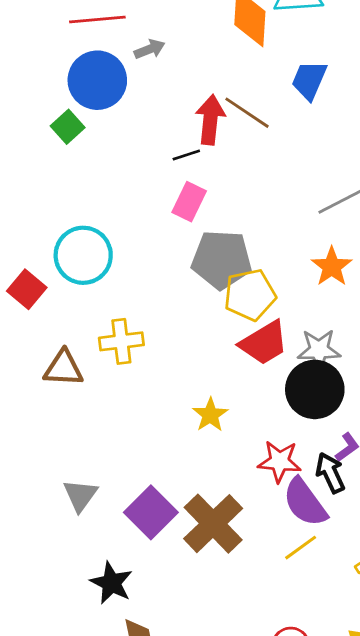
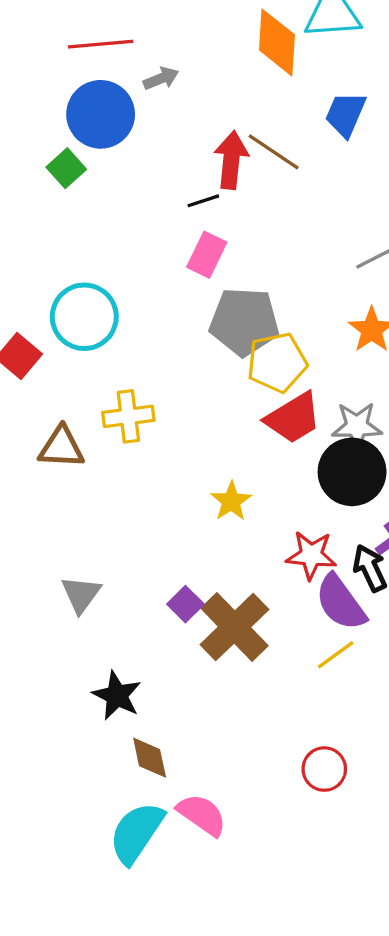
purple square: (151, 512) -> (185, 604), moved, size x0.6

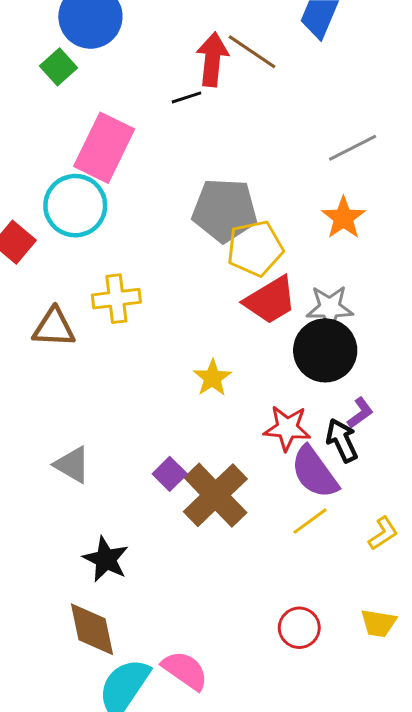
pink rectangle: (207, 255) -> (104, 148), moved, size x1.6
gray triangle: (81, 594) -> (72, 465), turned -36
brown diamond: (150, 758) -> (92, 629), moved, size x1.4

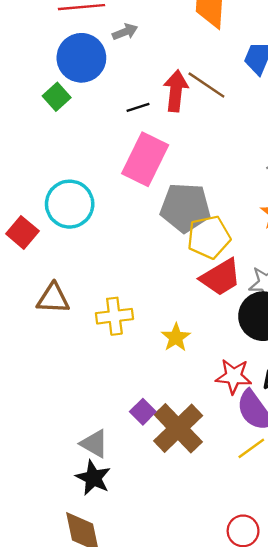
black line: (186, 97) -> (138, 107), moved
pink rectangle: (104, 148) -> (145, 159), moved
yellow cross: (116, 299) -> (114, 316), moved
gray triangle: (72, 465) -> (94, 444), moved

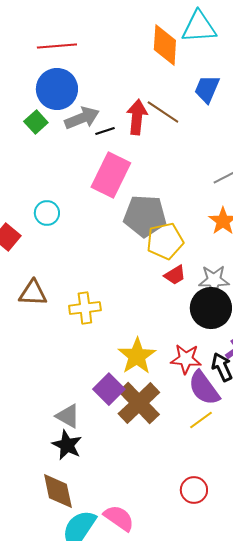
gray arrow: (125, 32) -> (82, 118), moved, size x1.6
cyan circle: (70, 204) -> (47, 213), size x0.6
red trapezoid: (221, 277) -> (175, 275), size x0.6
yellow star: (176, 337) -> (137, 356), moved, size x1.5
purple square: (143, 412) -> (109, 389), size x1.4

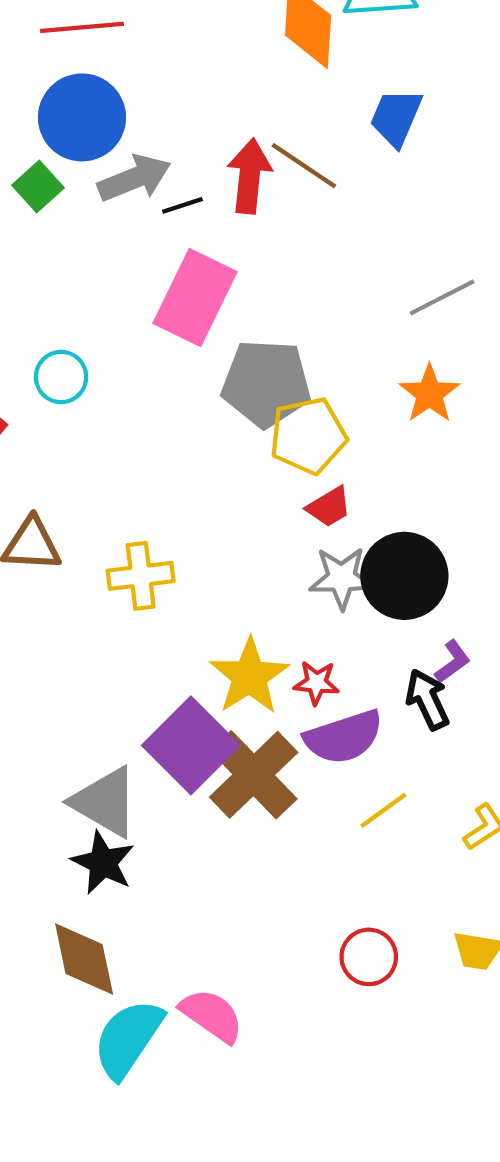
gray star: (214, 280) -> (342, 578), moved
red star: (186, 359) -> (316, 683), moved, size x0.7
purple semicircle: (204, 388) -> (344, 737), moved, turned -72
purple square: (109, 389) -> (191, 745), size x1.4
gray triangle: (68, 416) -> (105, 802), size x1.4

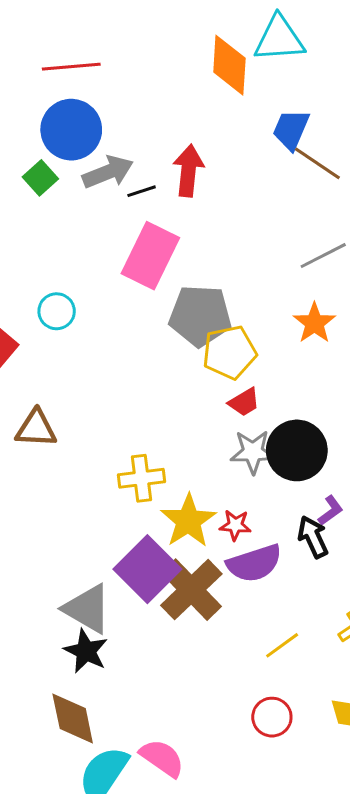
brown line: (304, 166) -> (317, 163), moved
yellow cross: (141, 576) -> (142, 478), moved
yellow line: (383, 810) -> (282, 645), moved

